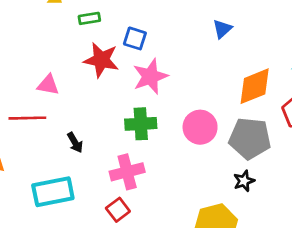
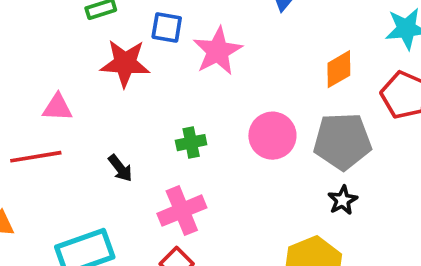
pink star: (150, 76) -> (218, 51), moved
orange diamond: (255, 86) -> (339, 69), size x0.7
green cross: (141, 124) -> (191, 143), size x0.7
black arrow: (75, 143) -> (120, 168), moved

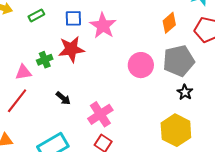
red star: (125, 63) -> (71, 49), moved
green cross: (191, 143) -> (45, 60), moved
red line: (36, 157) -> (17, 101), turned -32

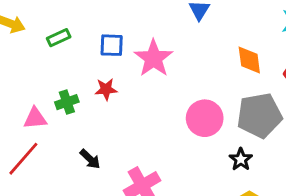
orange diamond: (169, 23) -> (249, 60), turned -60
red star: (71, 49) -> (106, 89), size x0.6
black star: (185, 92) -> (241, 159), moved

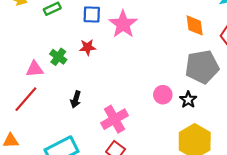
green cross: (67, 102) -> (58, 57), turned -35
pink circle: (205, 118) -> (163, 95), moved, size x0.7
black arrow: (90, 159) -> (76, 99), turned 63

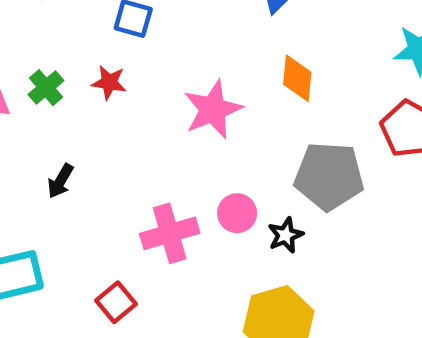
pink star: (123, 24) -> (213, 110), moved
orange diamond: (195, 25) -> (297, 78), moved
pink cross: (114, 119) -> (170, 233), moved

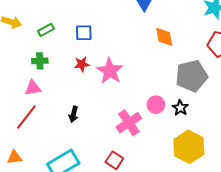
green cross: (46, 88) -> (40, 61), moved, turned -35
pink star: (213, 110) -> (110, 71), moved

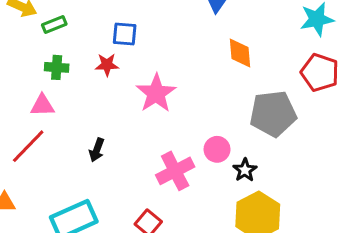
green rectangle: (46, 30) -> (54, 24), moved
red star: (82, 64) -> (107, 65), moved
black star: (180, 108) -> (245, 170), moved

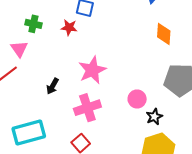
pink star: (156, 93) -> (92, 70), moved
pink triangle: (42, 105) -> (19, 49), turned 48
pink cross: (175, 171) -> (87, 108), moved

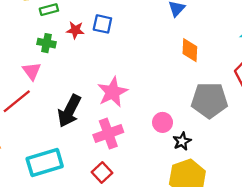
red star: (69, 27) -> (75, 30), moved
black arrow: (53, 86) -> (69, 111), size x1.8

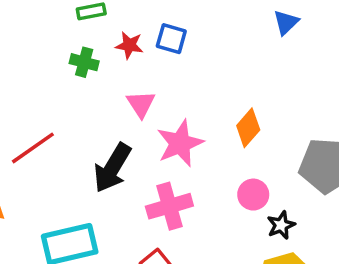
orange diamond: (190, 50) -> (248, 128), moved, turned 35
pink triangle: (32, 71) -> (141, 104), moved

